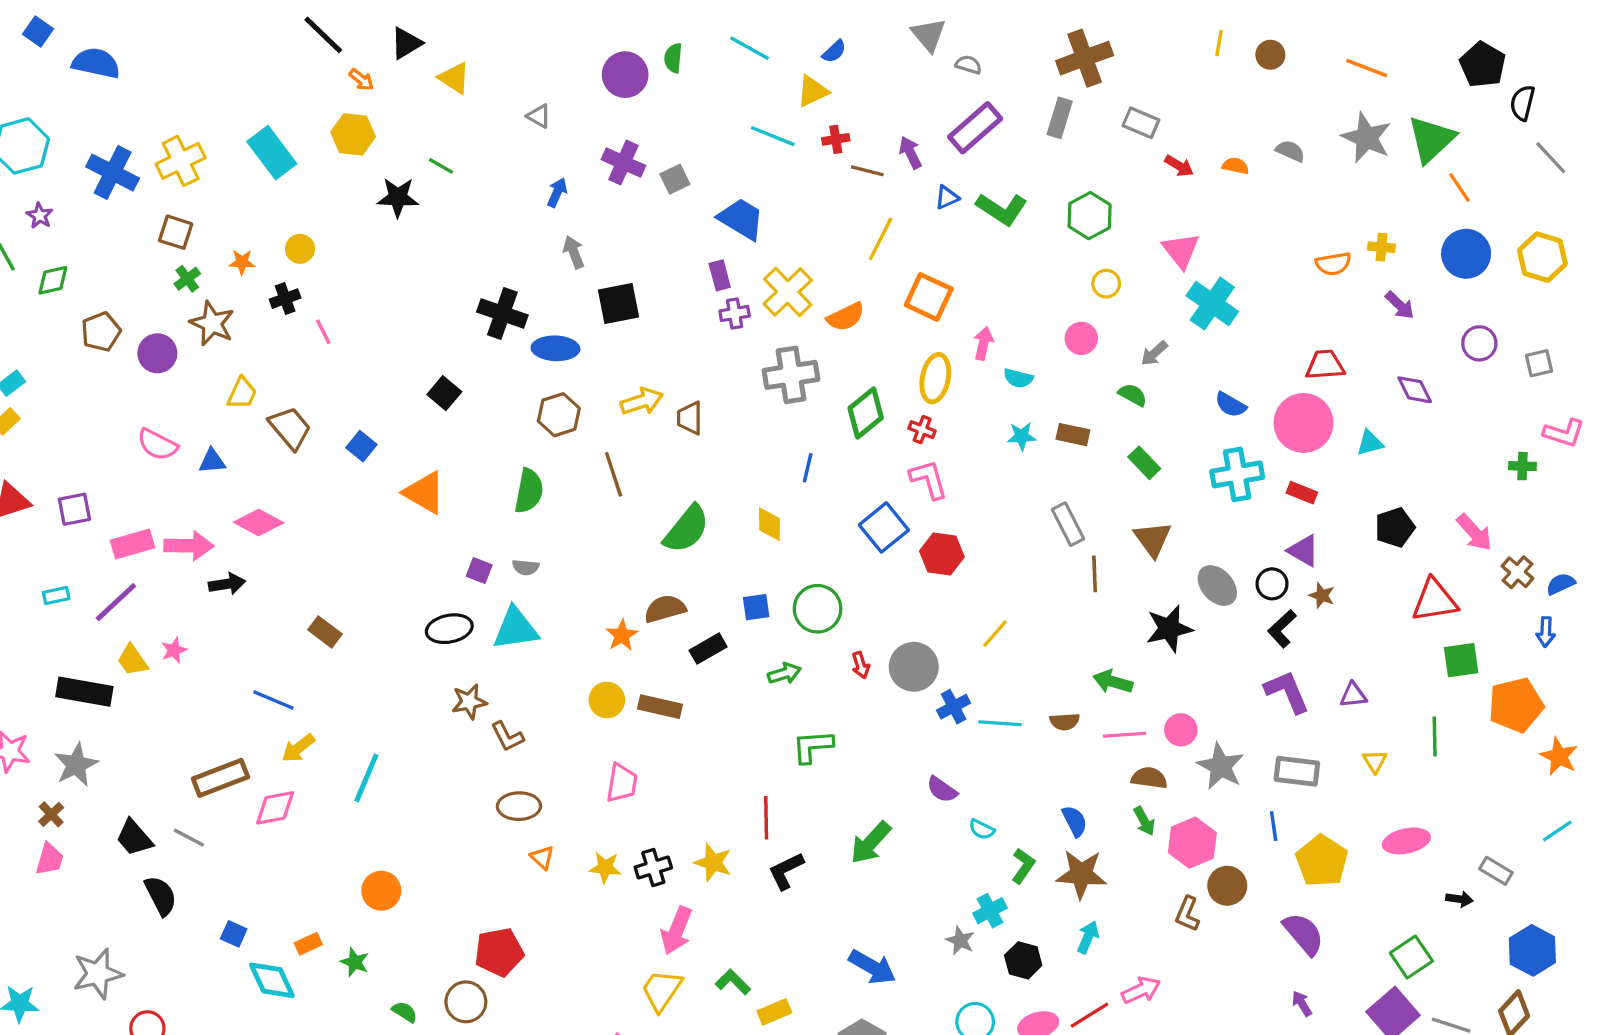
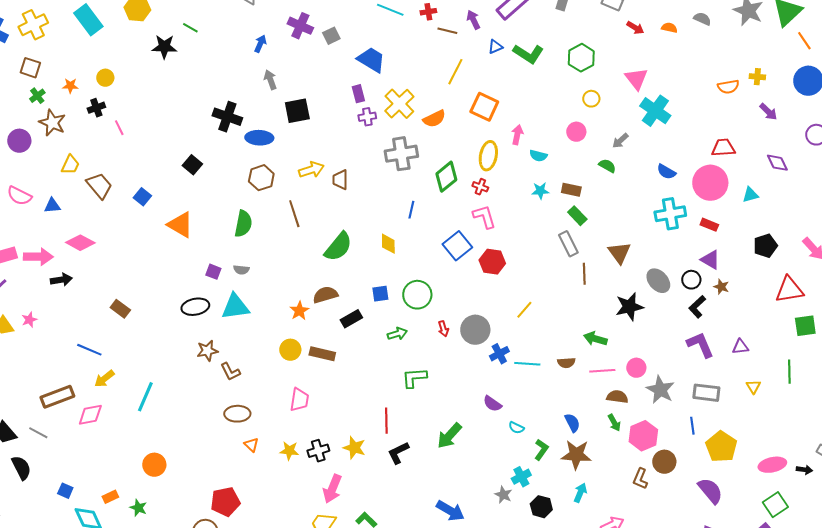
green rectangle: (1144, 463) -> (577, 216), moved
pink ellipse: (1406, 841) -> (772, 465), moved

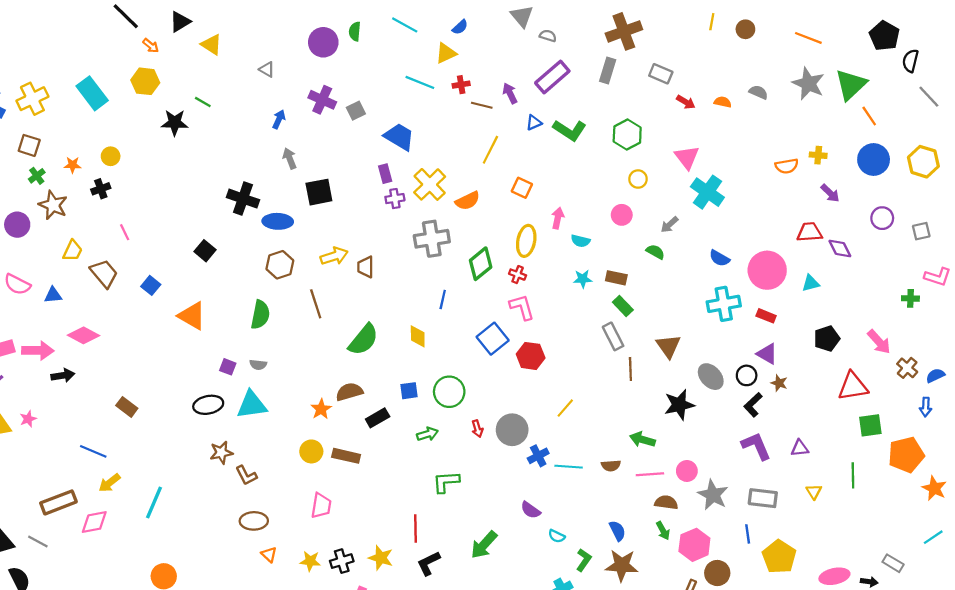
orange square: (484, 107) -> (522, 188), size x0.7
pink line: (119, 128) -> (125, 232), moved
red trapezoid: (723, 148) -> (809, 232), moved

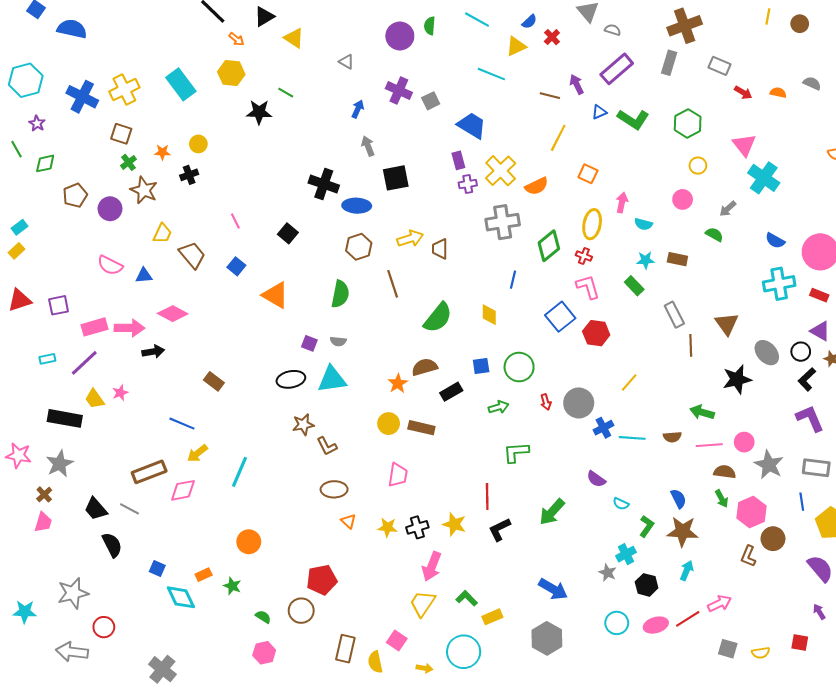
red cross: (461, 85) -> (552, 37), moved, turned -35
pink line: (125, 232) -> (235, 221), moved
green rectangle: (623, 306) -> (634, 286), moved

